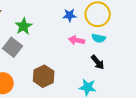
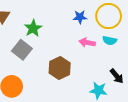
black arrow: (98, 62) -> (117, 76), moved
brown hexagon: (44, 76) -> (60, 68), moved

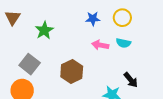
yellow circle: (109, 16) -> (122, 18), size x0.7
gray square: (22, 50) -> (30, 64), moved

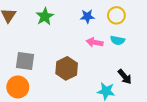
green star: (44, 30) -> (45, 16), moved
gray square: (30, 64) -> (25, 61), turned -30

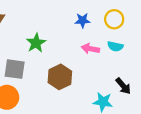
green star: (45, 16) -> (36, 43), moved

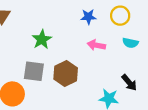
cyan semicircle: (115, 46) -> (130, 43), moved
gray square: (15, 69) -> (34, 71), moved

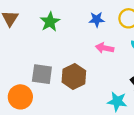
green star: (42, 39) -> (50, 22), moved

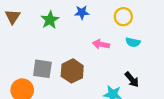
blue star: (97, 19) -> (82, 12), moved

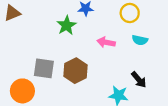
brown triangle: (13, 17) -> (12, 13), turned 35
green star: (50, 20) -> (66, 25), moved

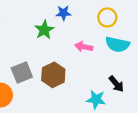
cyan semicircle: (140, 40) -> (117, 44), size x1.5
gray square: (44, 68) -> (22, 73), turned -30

